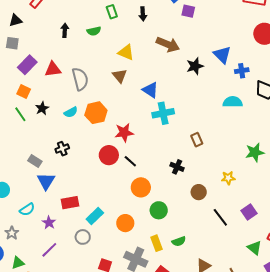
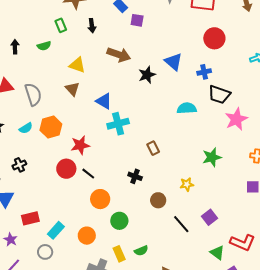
blue cross: (242, 71) -> (204, 72), moved

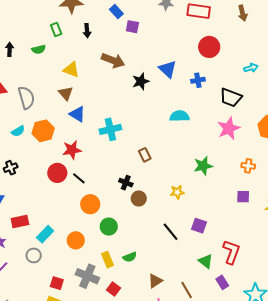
black trapezoid: (219, 95) -> (231, 98), moved
blue triangle: (104, 101) -> (77, 114), moved
brown circle: (158, 200) -> (139, 199), moved
purple square: (210, 217) -> (199, 226), turned -35
red L-shape: (243, 243) -> (231, 252), turned -95

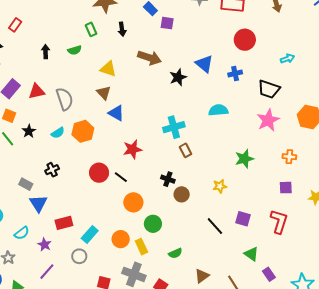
cyan cross: (110, 129) -> (174, 127), moved
red star: (72, 150) -> (133, 149), moved
red L-shape: (231, 252) -> (279, 221), moved
yellow rectangle: (108, 260) -> (141, 247), moved

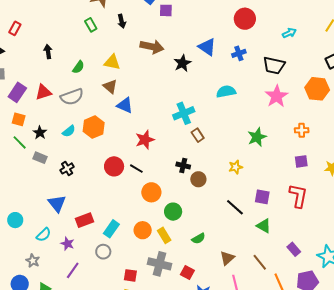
green semicircle: (75, 50) -> (78, 67), moved, turned -32
gray semicircle: (65, 99) -> (72, 97), turned 95
gray rectangle: (26, 184) -> (40, 158), moved
green triangle: (251, 254) -> (264, 226), moved

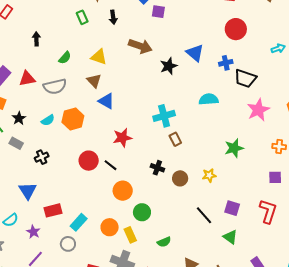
black trapezoid: (274, 65) -> (245, 78), moved
brown circle: (198, 179) -> (180, 178), moved

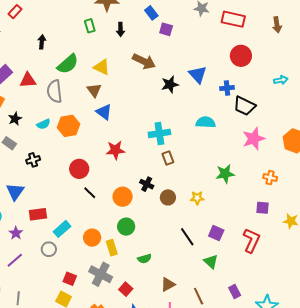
green semicircle: (65, 58) -> (68, 64), size x1.6
gray semicircle: (55, 86) -> (55, 91), turned 90
black line: (110, 165) -> (90, 193), moved
orange circle: (123, 191) -> (123, 197), moved

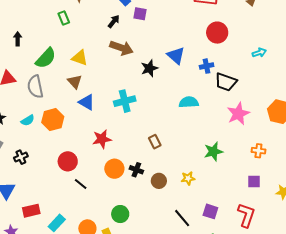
black arrow: (121, 29) -> (114, 21), moved, turned -136
cyan cross: (159, 133) -> (125, 101), moved
orange circle: (123, 197) -> (114, 169), moved

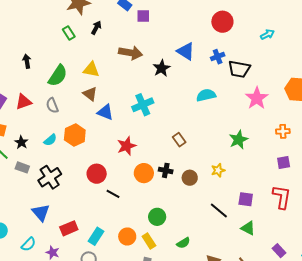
black arrow: (114, 21) -> (96, 28), moved
gray semicircle: (35, 87) -> (52, 105), size x0.7
black cross: (21, 157) -> (50, 177), size x1.6

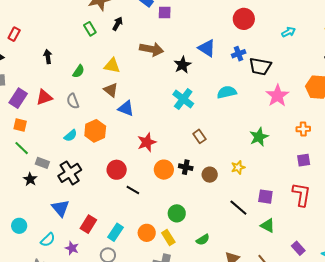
green semicircle: (58, 76) -> (79, 71), size x0.6
cyan cross: (143, 105) -> (183, 99), moved, turned -30
black star: (21, 142) -> (30, 179), moved
red rectangle: (69, 228) -> (88, 224), turned -36

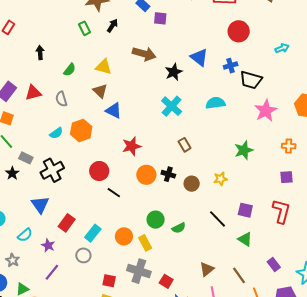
green semicircle: (203, 240) -> (179, 228), moved

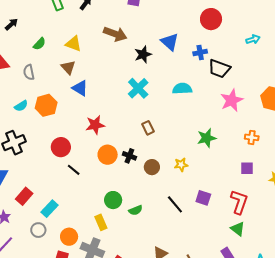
black arrow: (40, 53) -> (11, 24), turned 48
orange circle: (124, 236) -> (69, 237), moved
green triangle: (245, 239) -> (238, 229), moved

